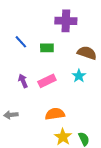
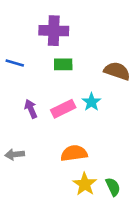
purple cross: (66, 21) -> (54, 31), moved
blue line: (21, 42) -> (15, 63), moved, turned -32
cyan star: (79, 76) -> (91, 102), moved

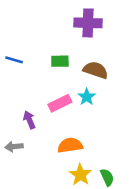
purple cross: (54, 31) -> (88, 23), moved
brown semicircle: (117, 71) -> (96, 70), moved
purple arrow: (31, 109) -> (29, 120), moved

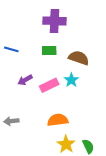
purple cross: (88, 23) -> (54, 21), moved
purple arrow: (29, 120) -> (25, 80), moved, turned -96

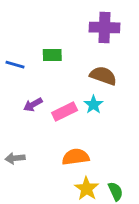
purple cross: (54, 21) -> (104, 27), moved
green rectangle: (49, 50) -> (52, 55), moved

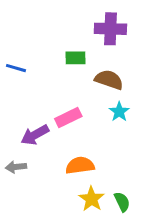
green rectangle: (52, 55) -> (76, 58), moved
purple arrow: (33, 105) -> (35, 135), moved, size x1.4
cyan star: (93, 105) -> (119, 112), moved

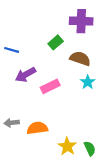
green rectangle: (76, 58) -> (56, 42), turned -40
purple arrow: (35, 135) -> (26, 75), moved
orange semicircle: (80, 165) -> (37, 128), moved

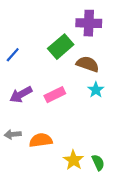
green rectangle: (56, 42) -> (61, 47), size x1.5
blue line: (12, 50) -> (13, 55), turned -64
purple arrow: (26, 75) -> (21, 95), moved

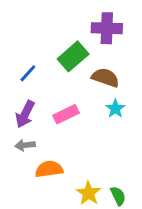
blue line: (13, 55) -> (28, 73), moved
purple arrow: (21, 95) -> (25, 114), turned -35
gray arrow: (13, 134) -> (25, 145), moved

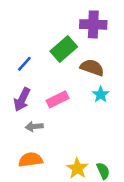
gray arrow: (25, 145) -> (34, 127), moved
orange semicircle: (49, 169) -> (31, 160), moved

